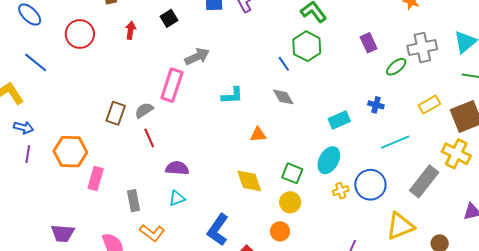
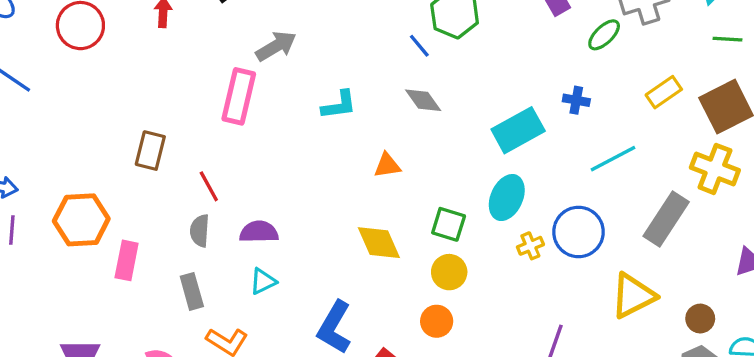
gray semicircle: (144, 110) -> (200, 231), moved, turned -48
cyan rectangle: (339, 120) -> (518, 130), size x1.4

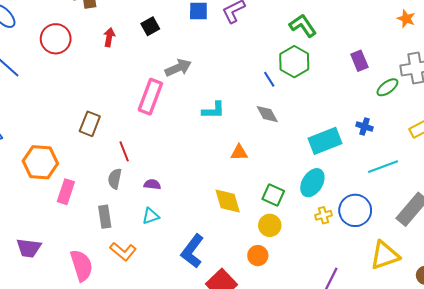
purple semicircle: (259, 232) -> (152, 184), size x0.7

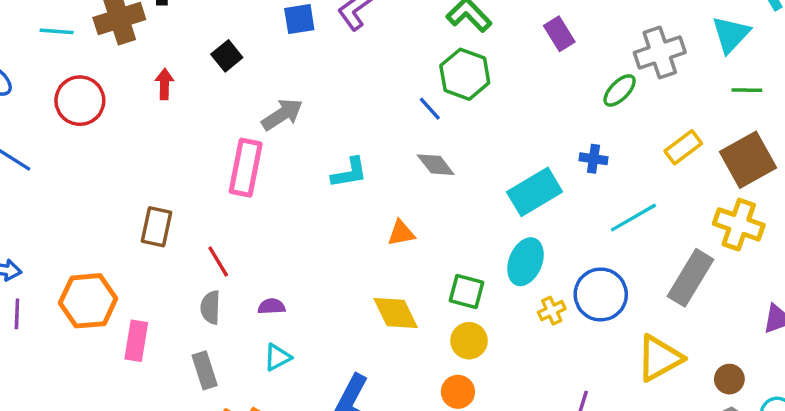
purple rectangle: (359, 61) -> (559, 34), moved

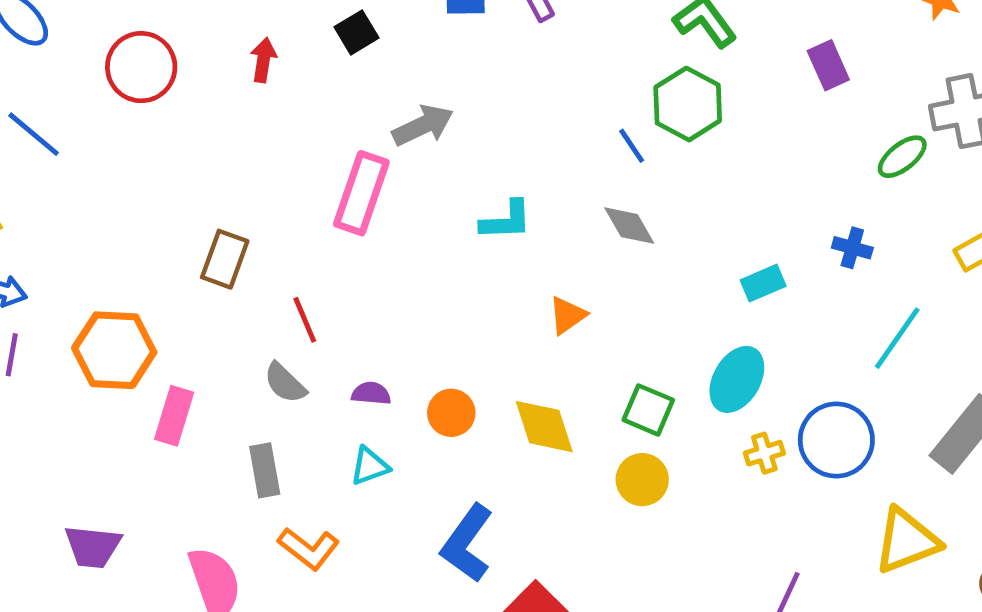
cyan rectangle: (535, 192) -> (763, 283), size x0.6
cyan line: (633, 218) -> (897, 338), turned -33
orange triangle: (401, 233) -> (567, 315), turned -32
gray semicircle: (210, 307) -> (285, 383), turned -56
orange circle: (458, 392) -> (451, 413), moved

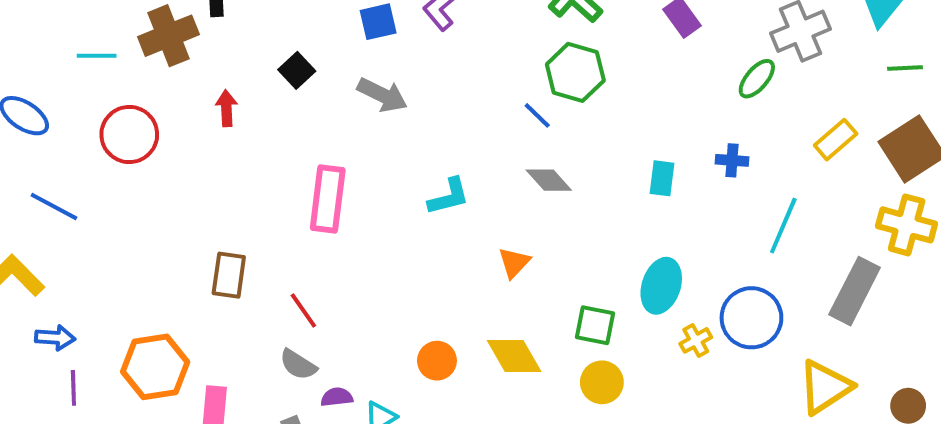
gray arrow: (423, 125) -> (382, 95), moved, turned 63
cyan rectangle: (763, 283) -> (662, 178), moved, turned -48
purple semicircle: (371, 393) -> (337, 397), moved

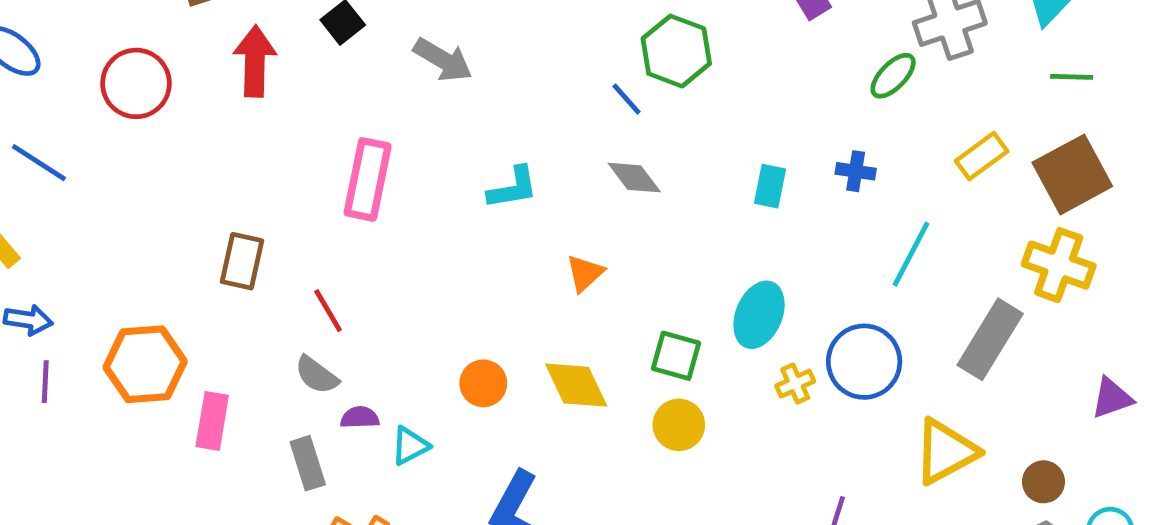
red arrow: (226, 108) -> (255, 61), size x1.6

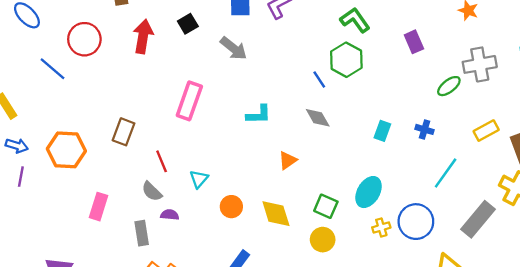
blue line: (39, 163) -> (53, 69), moved
orange hexagon: (145, 364) -> (66, 150), moved
cyan triangle: (410, 446) -> (199, 179), moved, turned -30

